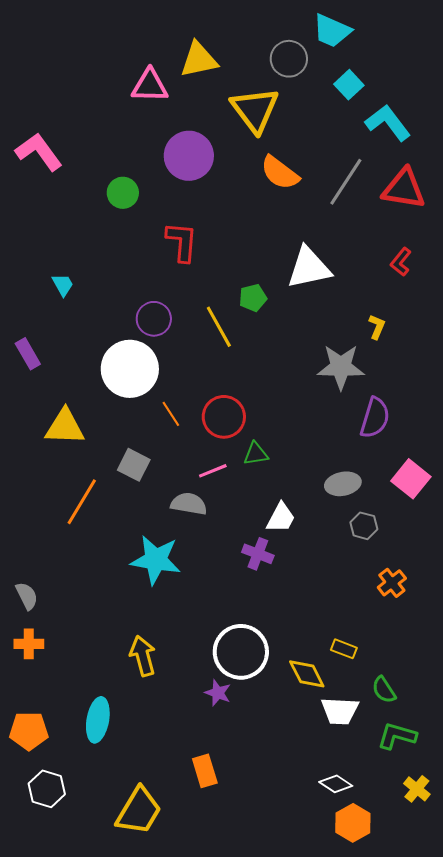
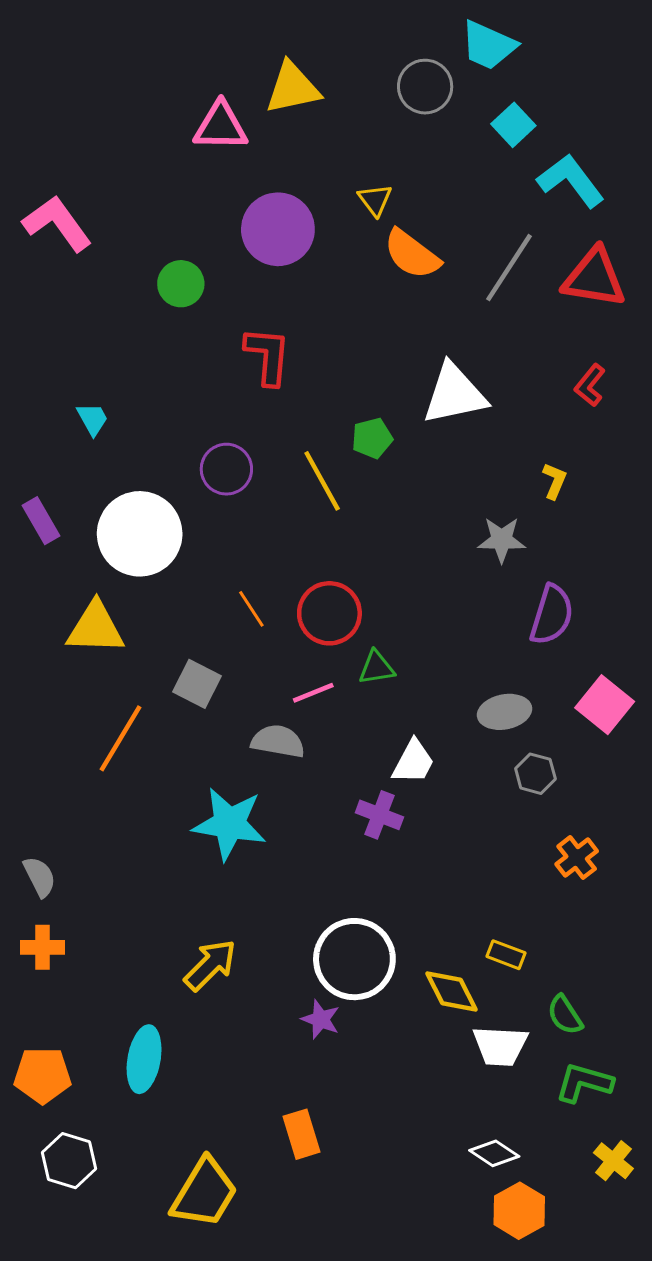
yellow triangle: (255, 110) -> (375, 200), moved, size x0.5
gray star: (341, 367) -> (502, 540), size x0.7
white circle: (130, 369) -> (140, 534), moved
yellow arrow: (143, 656) -> (210, 965), turned 60

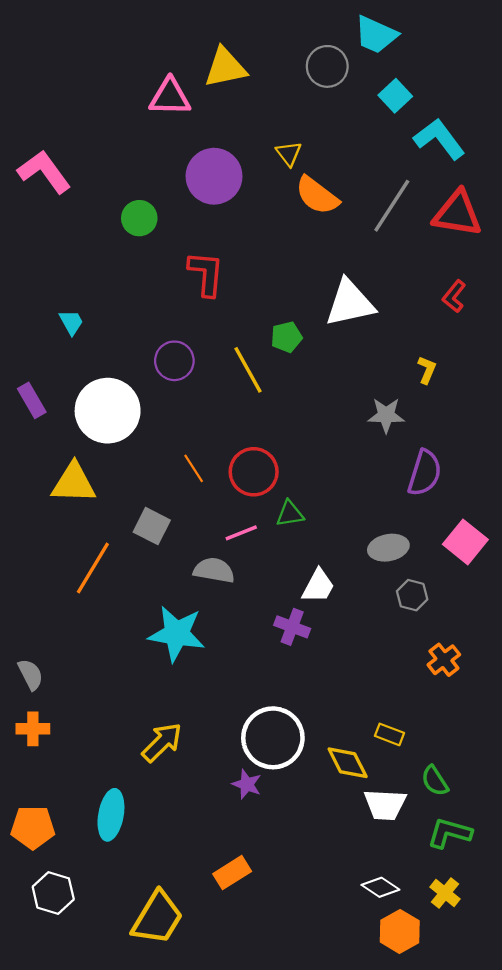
orange rectangle: (301, 1134) -> (232, 873), turned 75
yellow cross: (613, 1161) -> (445, 893), moved

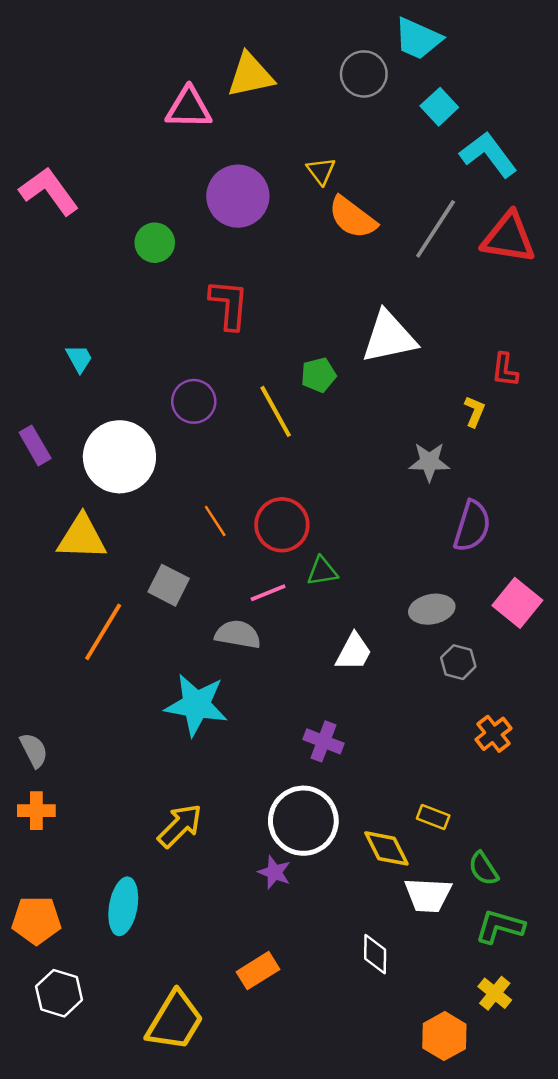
red L-shape: (454, 296) -> (505, 370), moved, turned -32
purple cross: (292, 627) -> (323, 741), moved
white diamond: (380, 887) -> (375, 954), moved, turned 57

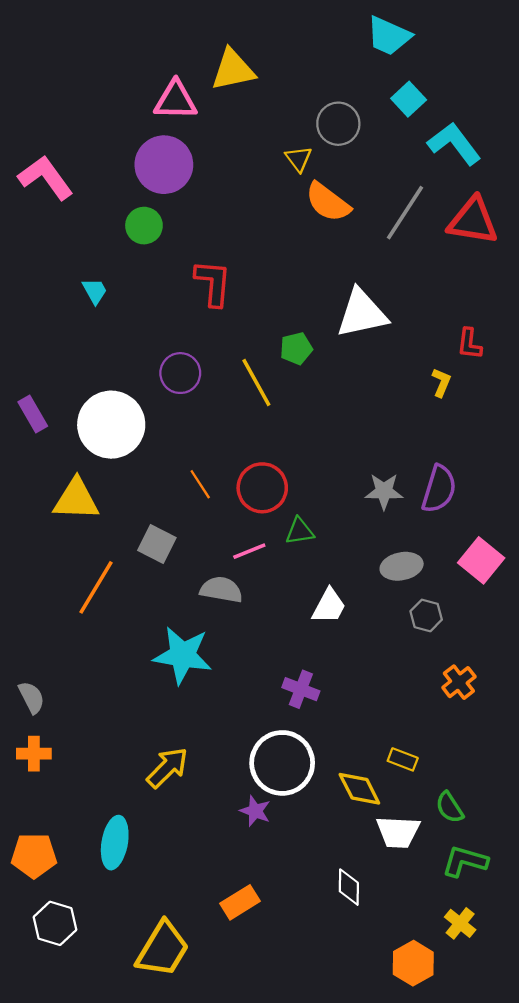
gray circle: (364, 74) -> (338, 124), moved
purple circle: (238, 196) -> (164, 165), moved
cyan trapezoid: (79, 359) -> (95, 291), moved
gray star: (429, 462) -> (384, 491), moved

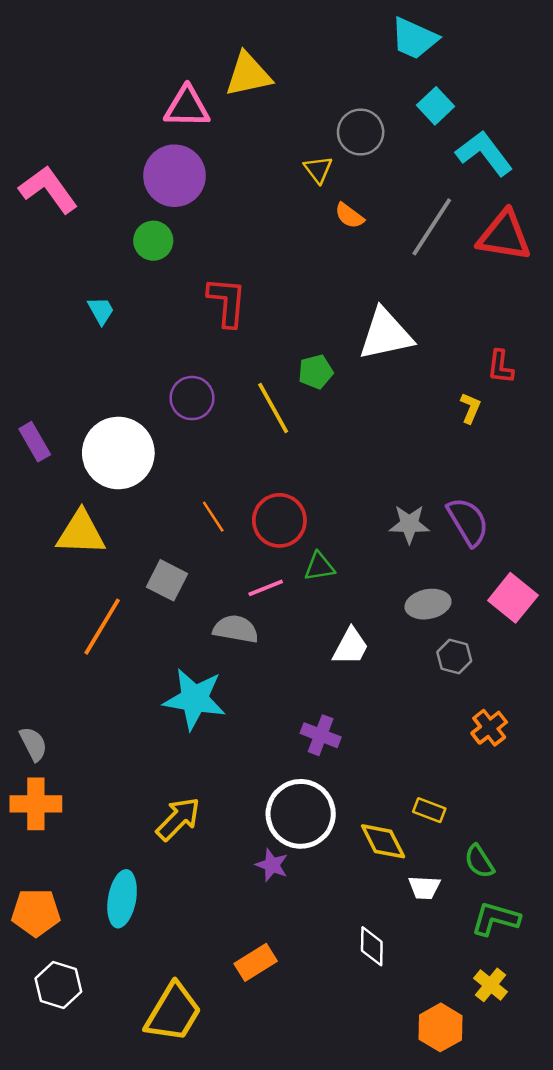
orange semicircle: (328, 202) -> (349, 216), size x0.6
purple semicircle: (439, 489) -> (468, 522), turned -48
orange cross: (34, 754) -> (36, 804), size x1.4
white trapezoid: (398, 832) -> (424, 888), size x0.7

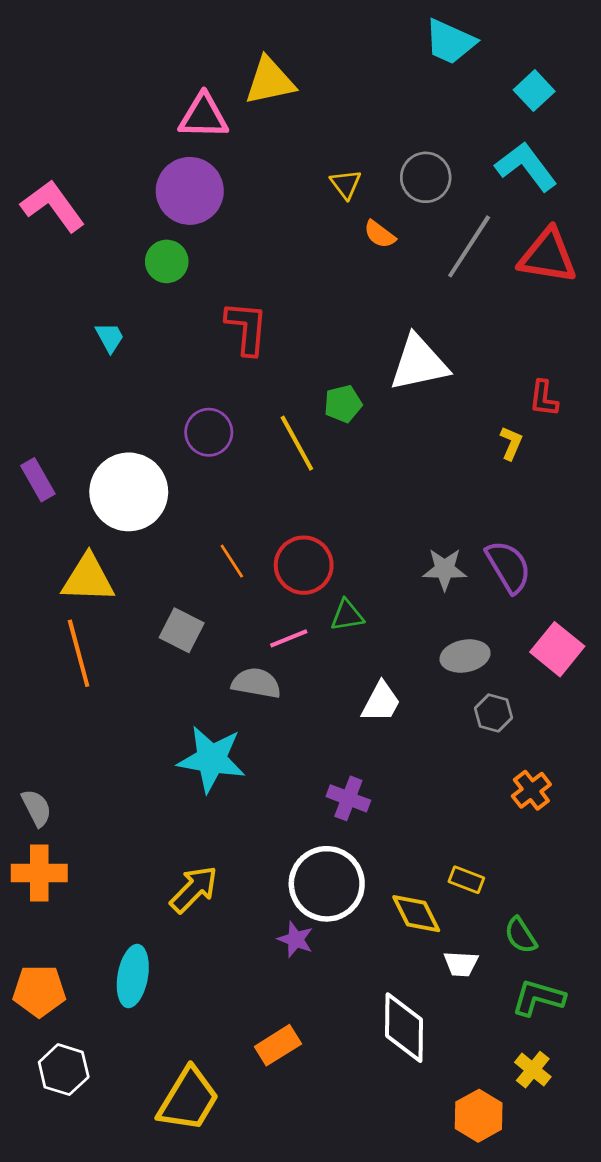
cyan square: (436, 106) -> (534, 91), moved
gray circle: (361, 132) -> (426, 177), moved
orange line: (102, 627) -> (79, 653), moved, turned -46
white diamond: (372, 946) -> (404, 1028), size x1.6

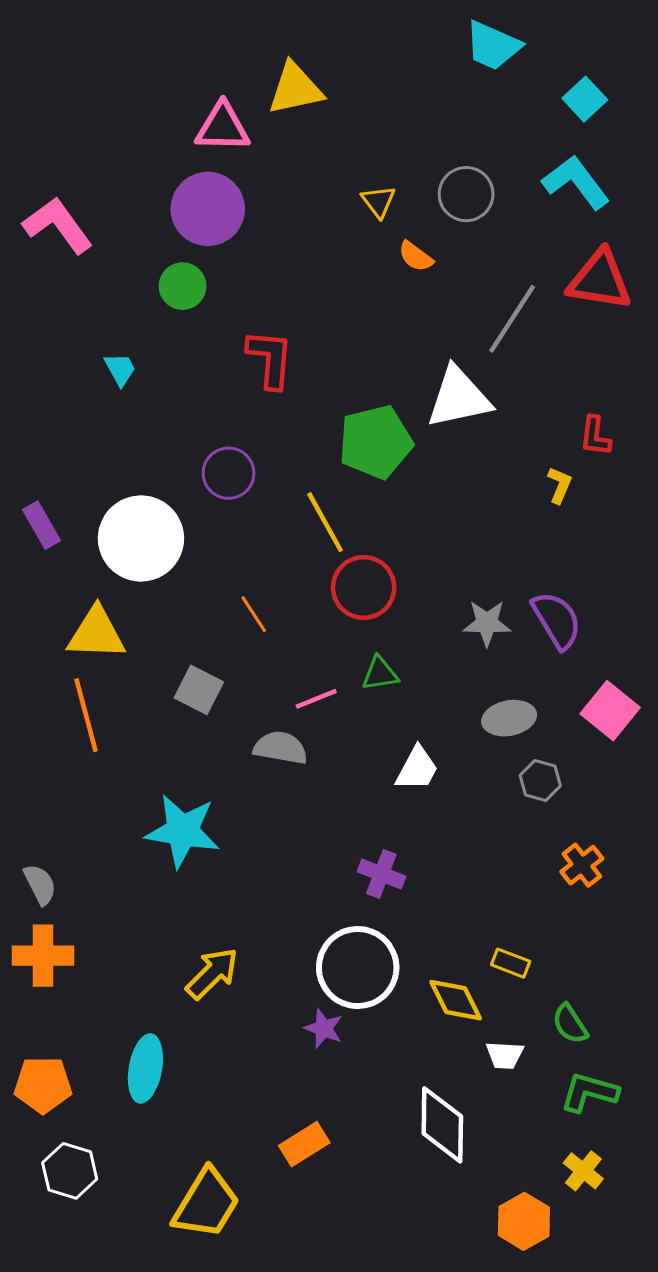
gray line: (469, 246) -> (512, 319), moved
green pentagon: (343, 404) -> (376, 442), size x1.8
yellow line: (297, 443) -> (325, 522), moved
red circle: (304, 565) -> (364, 587), moved
cyan star: (211, 759) -> (183, 831), moved

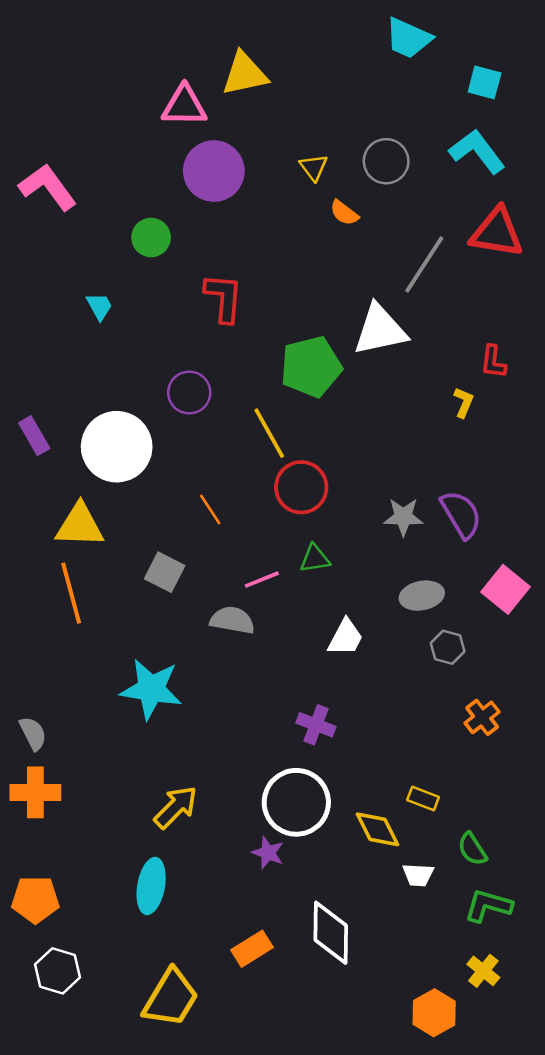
cyan square: (585, 99) -> (485, 82), turned -32
purple circle: (208, 209) -> (214, 171), moved
cyan ellipse: (145, 1068) -> (151, 886), moved
white diamond: (442, 1125) -> (331, 933), moved

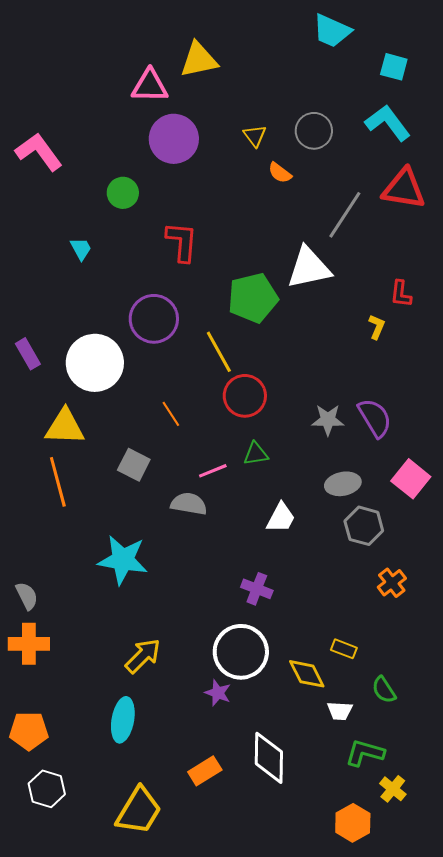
purple circle: (189, 393) -> (154, 319), size x1.4
gray hexagon: (448, 647) -> (364, 526), size x1.4
green L-shape: (488, 906) -> (365, 753), moved

